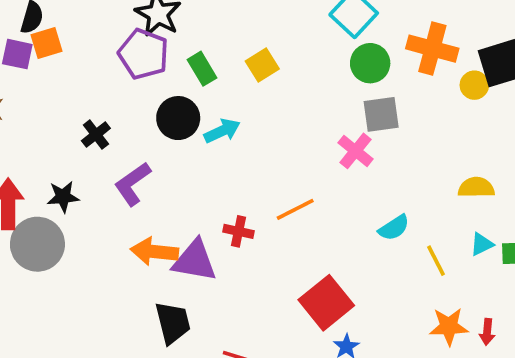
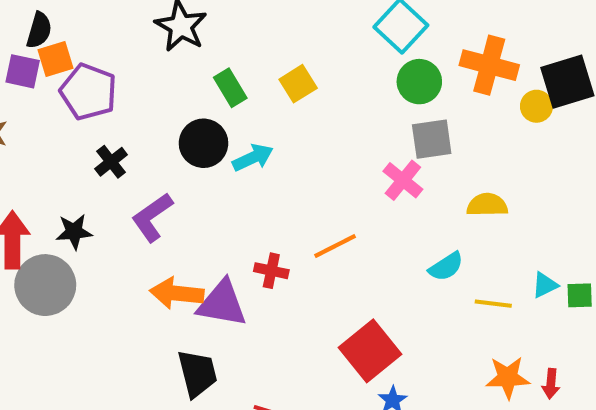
purple pentagon: (143, 54) -> (88, 92), moved
yellow semicircle: (476, 188) -> (487, 205), moved
yellow line: (436, 261) -> (493, 304), turned -56

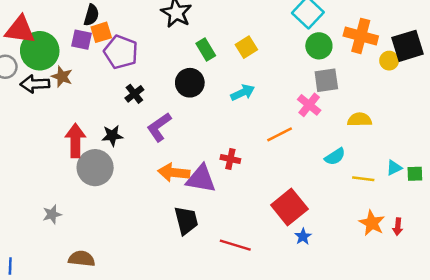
cyan arrow: (253, 158) -> (243, 93), moved
orange line: (335, 246) -> (280, 134), moved
orange star: (508, 378) -> (372, 223), turned 30

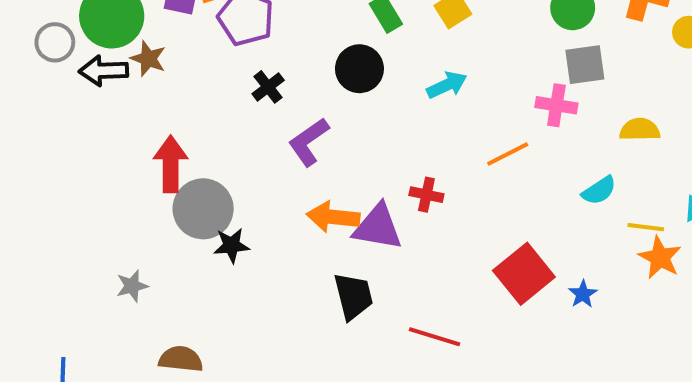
pink cross: (309, 105) -> (556, 105), turned -30
black star: (112, 136) -> (232, 245), moved
orange star: (372, 223) -> (660, 258), moved
blue star: (303, 237) -> (583, 294), moved

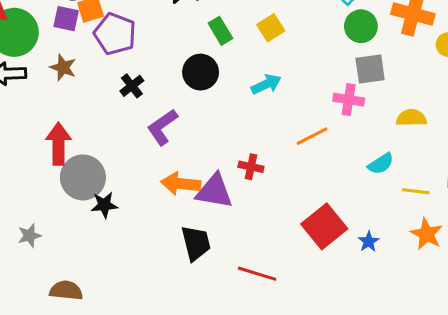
brown star: (148, 59) -> (63, 67), moved
orange star: (660, 258) -> (427, 234), moved

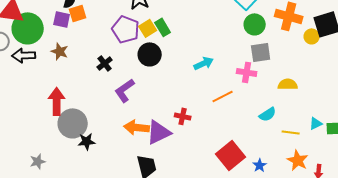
yellow square: (271, 28) -> (148, 28), moved
purple pentagon: (115, 34) -> (126, 29), moved
cyan arrow: (266, 84) -> (204, 63), moved
purple triangle: (214, 191) -> (159, 132), turned -36

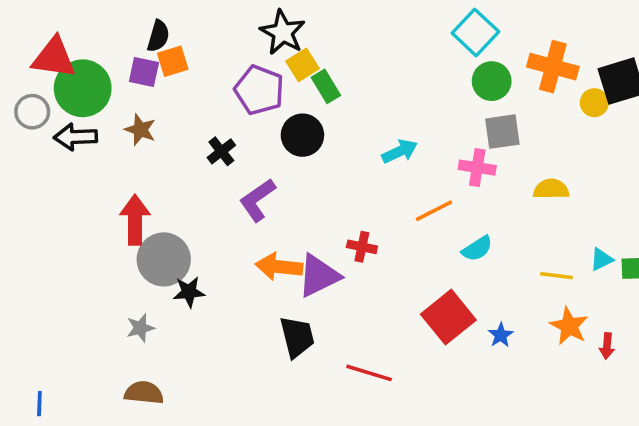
yellow square: (148, 28) -> (302, 65), moved
cyan semicircle: (268, 114) -> (477, 249), moved
gray star: (38, 161) -> (140, 328), moved

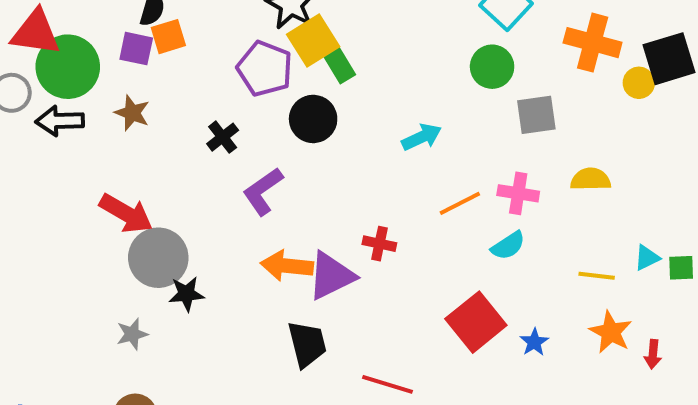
yellow square: (302, 65) -> (313, 41), size x1.4
green circle: (492, 81) -> (492, 67), moved
pink cross: (477, 168) -> (518, 193), moved
red arrow: (135, 220) -> (126, 213), turned 120

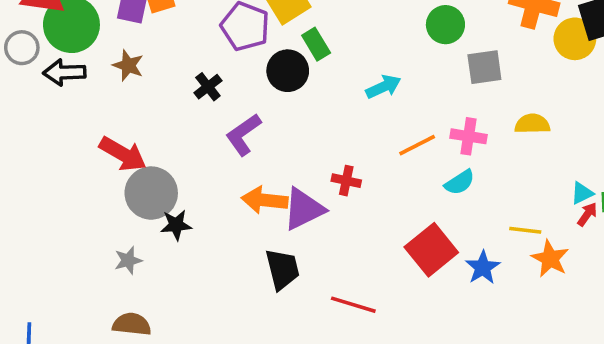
green rectangle: (339, 65) -> (316, 44), moved
yellow circle: (639, 83) -> (575, 39), size x1.5
yellow line: (597, 276) -> (525, 230), moved
blue star: (534, 342) -> (483, 267), size x1.4
red arrow: (653, 354) -> (587, 214), moved, turned -150

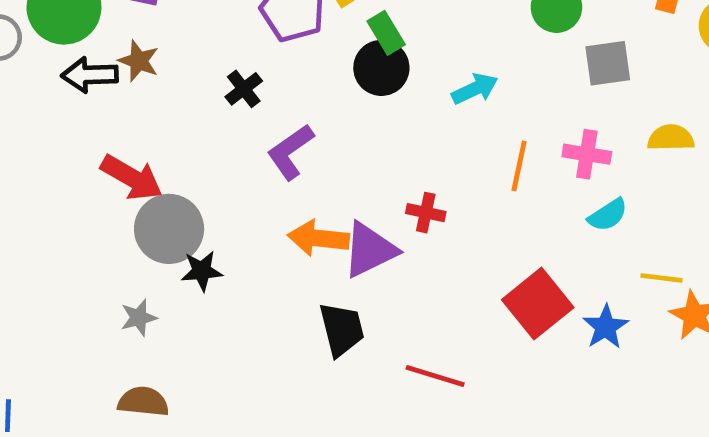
black circle: (288, 71) -> (381, 68), moved
black arrow: (64, 72) -> (90, 75), moved
orange line: (417, 145) -> (519, 166), turned -51
cyan semicircle: (460, 182) -> (608, 215), moved

